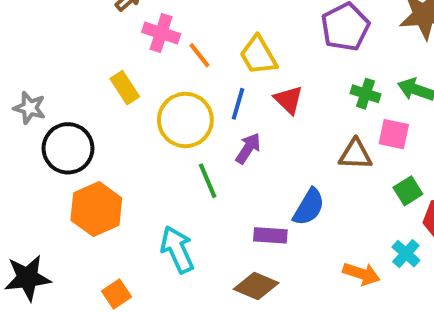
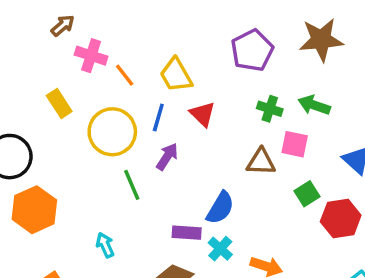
cyan arrow: (177, 250) -> (105, 245), size x0.6
cyan cross: (406, 254) -> (220, 249), moved

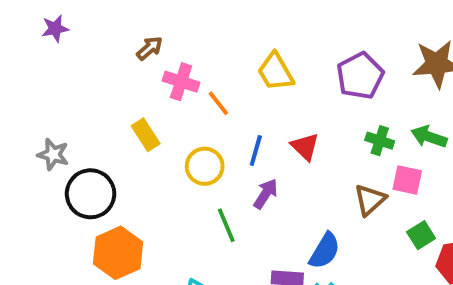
yellow trapezoid: (176, 75) -> (275, 72), moved
yellow circle: (112, 132) -> (205, 166), size x0.7
brown triangle: (261, 162) -> (370, 200), turned -44

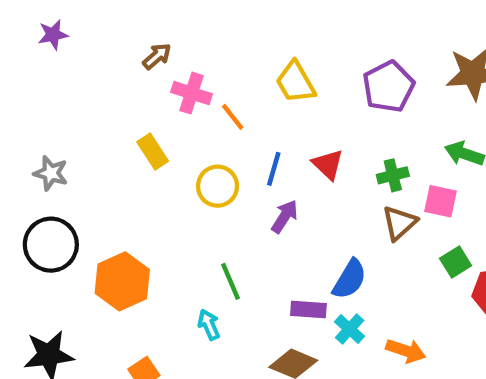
green cross: (380, 141) -> (393, 175), moved, turned -32
black circle: (91, 194) -> (51, 245), moved
green line: (226, 225) -> (230, 281), moved

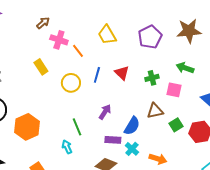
purple arrow: (285, 216) -> (105, 112), moved
brown triangle: (399, 223) -> (155, 111), moved, turned 30
green square: (456, 262) -> (176, 125), moved

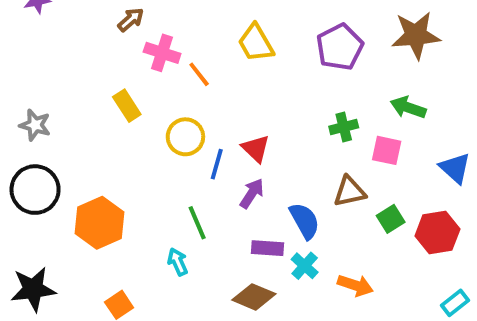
red triangle: (122, 73) -> (256, 149), moved
blue line: (97, 75) -> (217, 164), moved
blue semicircle: (132, 126) -> (305, 221), turned -60

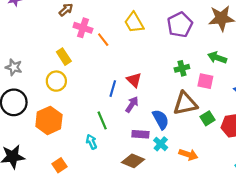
yellow circle: (185, 137) -> (56, 81), moved
brown triangle: (350, 192) -> (185, 103), size x1.4

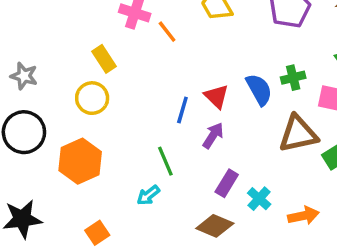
blue semicircle: (161, 119) -> (259, 90), moved
purple rectangle: (140, 134) -> (227, 183), turned -63
cyan arrow: (91, 142) -> (148, 195), turned -104
orange arrow: (188, 155) -> (303, 216), turned -30

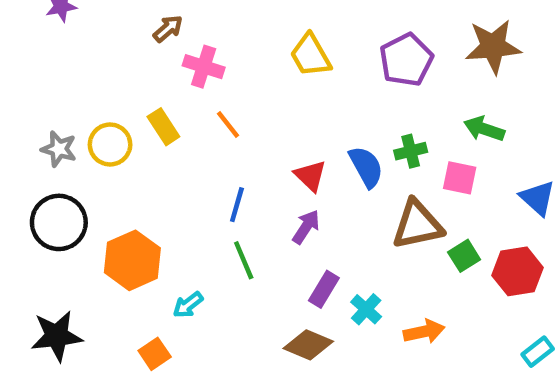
orange line: (167, 32) -> (228, 124), moved
yellow circle: (92, 98) -> (110, 144), moved
blue line: (182, 110) -> (237, 205), moved
cyan arrow: (148, 195) -> (188, 305), moved

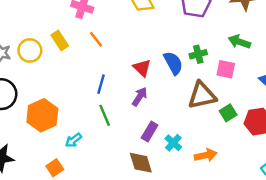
brown diamond: (308, 345) -> (141, 163), turned 50

